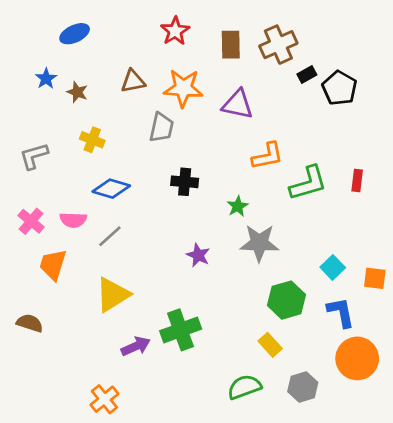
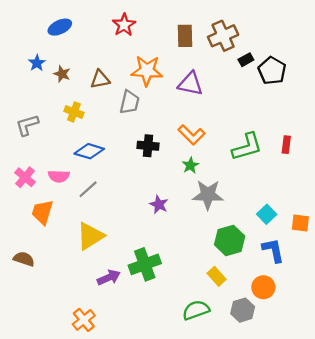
red star: (175, 31) -> (124, 25), moved
brown triangle: (133, 81) -> (100, 79), moved
orange L-shape: (267, 156) -> (192, 135), moved, turned 56
orange circle: (357, 358) -> (263, 287), moved, size x0.7

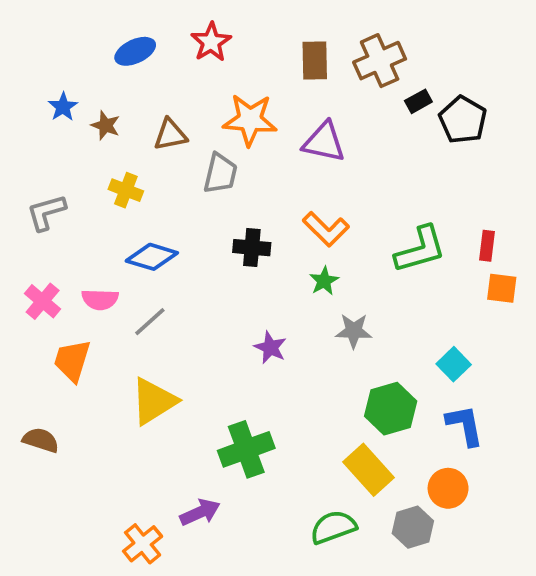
blue ellipse: (60, 27) -> (135, 51), moved
gray star: (208, 195) -> (354, 331), size x0.7
orange square: (300, 223) -> (502, 288), moved
yellow rectangle: (217, 276) -> (368, 470), size x1.5
purple arrow: (109, 277) -> (200, 512), moved

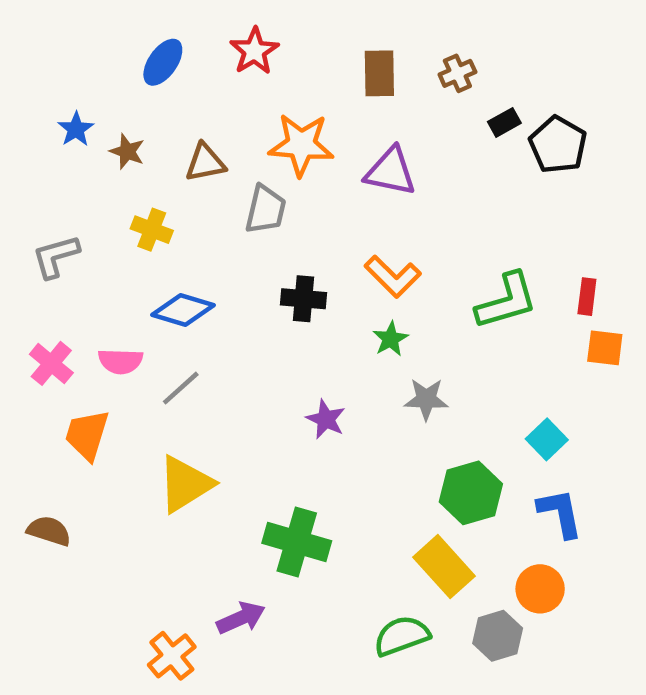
blue ellipse: (135, 51) -> (163, 62), turned -30
brown cross: (380, 61) -> (457, 73), size x0.6
green cross: (246, 449) -> (297, 542), turned 36

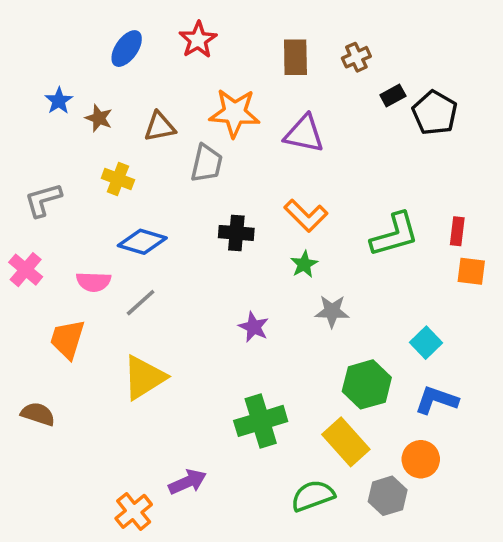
pink cross: (51, 363) -> (26, 270), moved
blue L-shape: (560, 513) -> (436, 400), turned -60
green cross: (297, 542) -> (261, 421), moved, turned -33

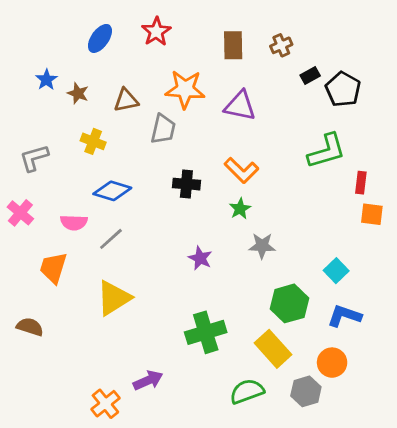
green L-shape: (395, 235) -> (327, 151), moved

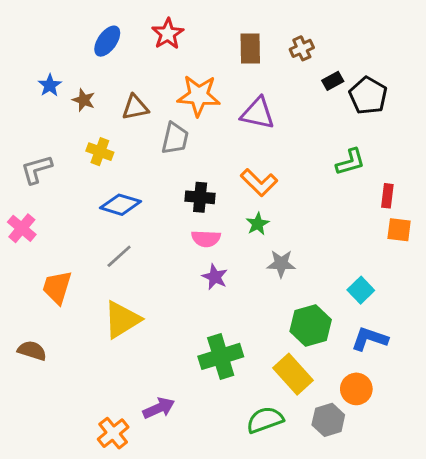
green L-shape: (327, 151) -> (350, 162), size x0.7
pink semicircle: (74, 222) -> (206, 239), moved

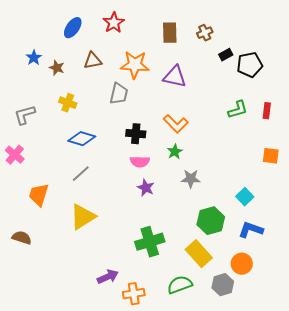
black pentagon: (368, 96) -> (250, 65), turned 30
brown triangle: (135, 107) -> (93, 61), moved
red rectangle: (387, 196) -> (267, 111), moved
orange cross: (113, 433) -> (134, 294), moved, turned 30

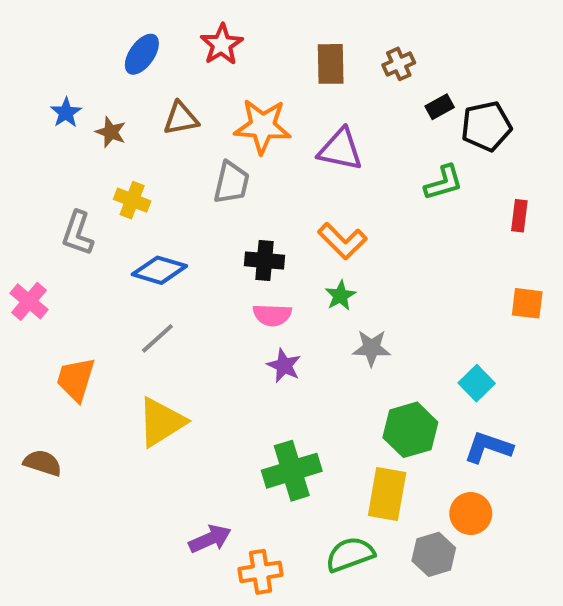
green L-shape: (238, 110) -> (444, 183), moved
gray L-shape: (25, 115) -> (78, 233), moved, turned -55
yellow rectangle: (199, 254) -> (387, 494), turned 52

